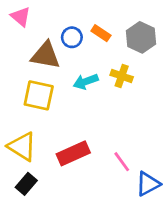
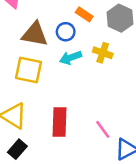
blue circle: (72, 37) -> (66, 32), moved
red rectangle: (73, 153) -> (59, 122), turned -64

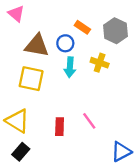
cyan arrow: (71, 58) -> (70, 67), turned -66
red rectangle: (59, 122) -> (60, 127), size x0.7
pink line: (103, 129) -> (89, 121), moved

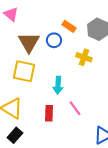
brown triangle: (37, 46) -> (29, 42), turned 50
cyan arrow: (70, 67) -> (58, 85), moved

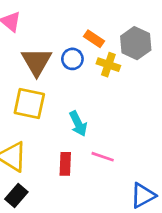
yellow cross: (84, 57) -> (108, 65), moved
cyan arrow: (58, 85) -> (78, 124), turned -30
pink line: (75, 108) -> (103, 157), turned -35

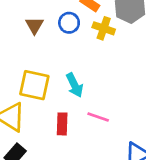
brown triangle: (37, 62) -> (34, 26), size x0.6
yellow square: (29, 103) -> (34, 85), moved

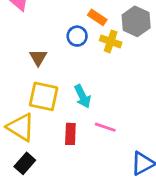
brown triangle: (34, 26) -> (38, 58), moved

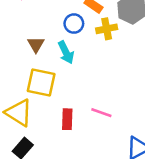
yellow cross: (111, 41) -> (107, 29), turned -30
cyan arrow: (82, 96) -> (66, 52), moved

